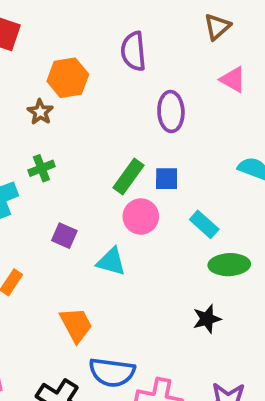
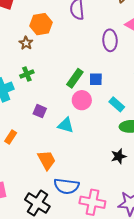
purple ellipse: (171, 112) -> (110, 40), moved

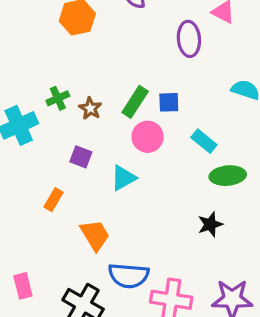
brown star: (26, 43) -> (90, 108), moved
cyan triangle: (66, 125) -> (123, 178), turned -42
orange rectangle: (11, 137) -> (54, 200), moved

